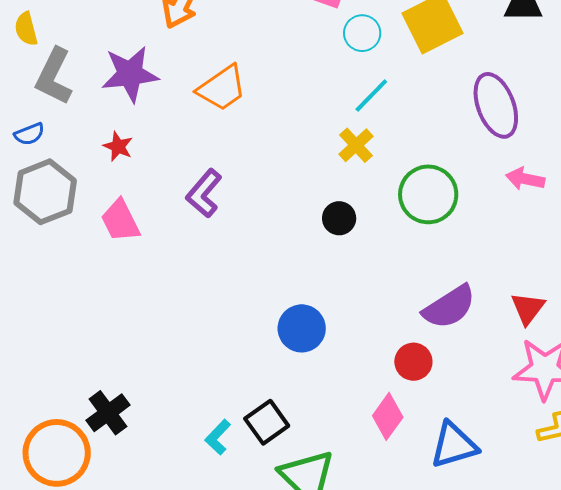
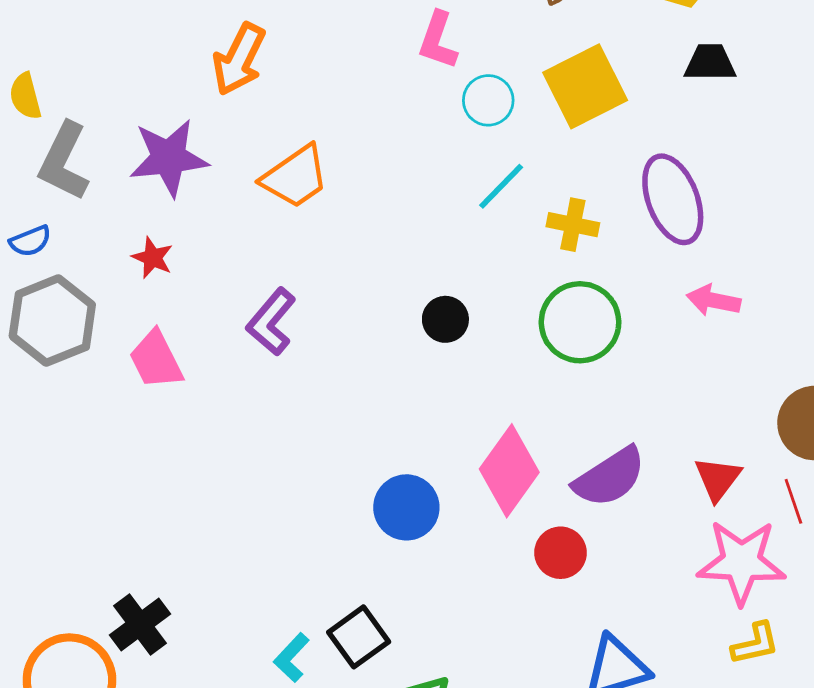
yellow cross: (356, 145) -> (573, 225), moved, turned -36
black circle: (339, 218) -> (445, 319), moved
pink diamond: (388, 416) -> (509, 471), moved, size x1.4

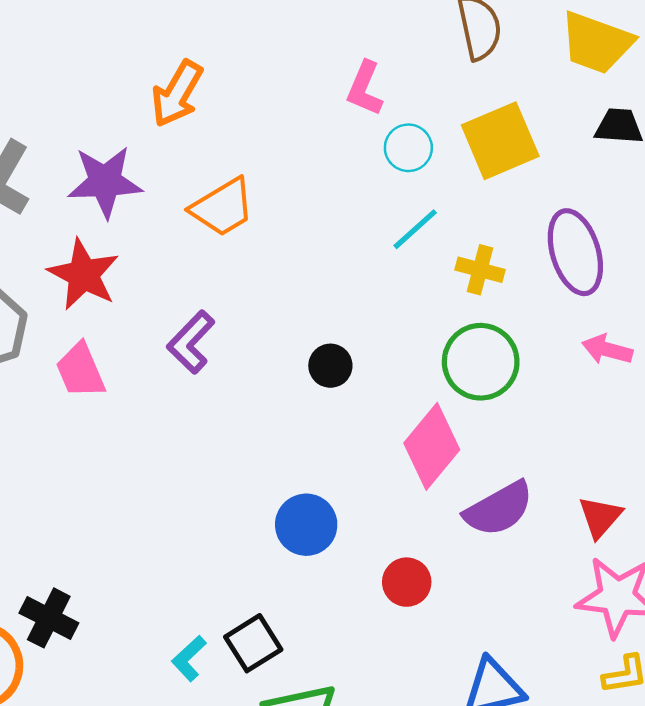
red star: (153, 258) -> (84, 274), size x1.8
black circle: (445, 319) -> (330, 366), moved
pink diamond: (509, 471) -> (432, 446), moved
red circle: (561, 553) -> (407, 582), moved
black cross: (140, 625) -> (49, 618), turned -30

